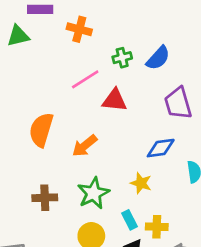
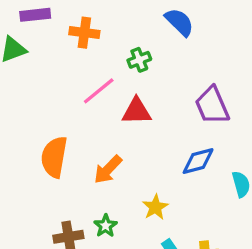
blue semicircle: (158, 58) -> (179, 22), moved, turned -80
yellow star: (141, 183) -> (155, 207), moved, turned 30
green star: (93, 193) -> (106, 226), moved, size x0.6

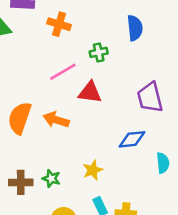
blue semicircle: (179, 22) -> (135, 28), turned 30
orange arrow: (108, 169) -> (56, 120), moved, turned 55
green star: (106, 226) -> (51, 178), turned -30

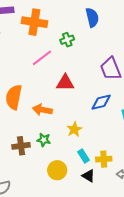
orange cross: (59, 24) -> (34, 22), size x1.4
red triangle: (90, 92) -> (65, 83), moved
orange arrow: (56, 120) -> (42, 110), moved

